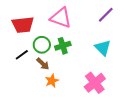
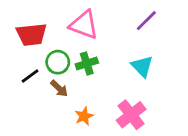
orange star: (52, 81) -> (84, 116), moved

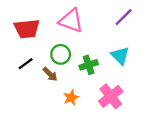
green circle: (58, 62) -> (61, 54), moved
green cross: (87, 64) -> (89, 65), moved

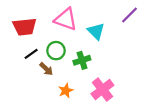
purple line: (124, 17) -> (129, 15), moved
cyan triangle: (120, 56) -> (96, 31), moved
black line: (26, 64) -> (31, 54), moved

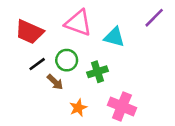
red trapezoid: (25, 27) -> (29, 32), turned 30
cyan triangle: (96, 31) -> (114, 37), turned -30
pink cross: (102, 90) -> (122, 106), turned -30

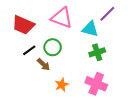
purple line: (154, 18) -> (107, 14), moved
green cross: (98, 72) -> (97, 52), moved

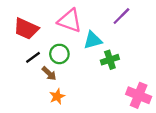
cyan triangle: (90, 29) -> (93, 40), moved, turned -30
pink cross: (96, 84) -> (139, 95), moved
orange star: (62, 85) -> (57, 96), moved

